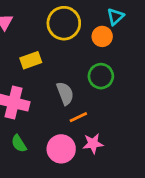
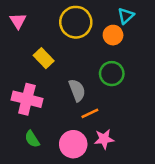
yellow rectangle: (31, 60) -> (44, 58), turned 66

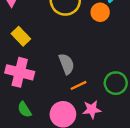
yellow rectangle: (44, 58) -> (21, 36), moved
green circle: (112, 74) -> (116, 83), moved

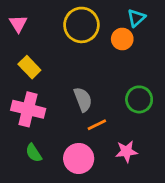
green circle: (116, 83) -> (139, 99), moved
pink star: (92, 109) -> (126, 151), moved

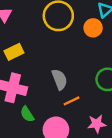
yellow rectangle: (29, 67) -> (14, 52), turned -72
green semicircle: (34, 153) -> (27, 114), moved

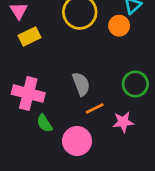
yellow rectangle: (14, 52) -> (30, 37), moved
pink star: (97, 124) -> (123, 122), moved

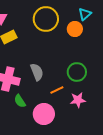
gray semicircle: (81, 84) -> (37, 72), moved
green circle: (135, 84) -> (77, 72), moved

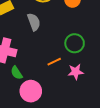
gray semicircle: (37, 72) -> (34, 22), moved
pink circle: (44, 114) -> (31, 91), moved

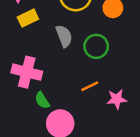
green circle: (75, 43) -> (96, 46), moved

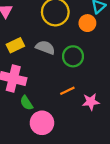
yellow rectangle: (28, 18) -> (15, 45), moved
gray semicircle: (64, 36) -> (45, 47), turned -48

